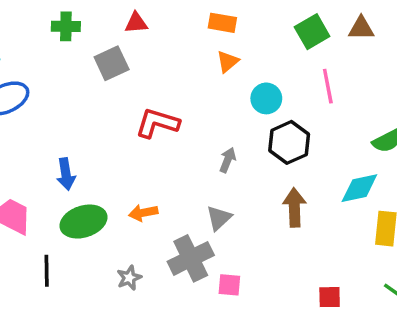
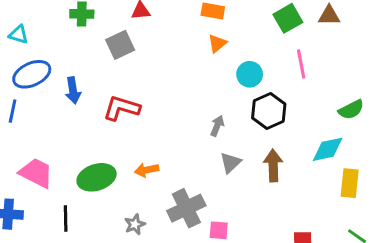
red L-shape: (157, 123) -> (122, 108), moved
blue arrow: (66, 174) -> (73, 90), moved
gray triangle: (219, 218) -> (230, 163), moved

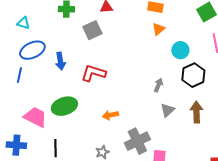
green ellipse: (97, 177) -> (64, 106), moved

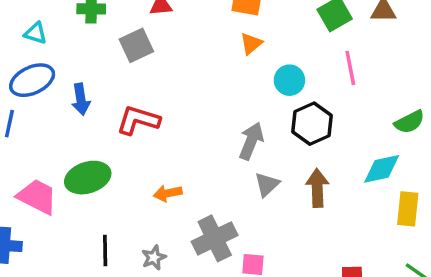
cyan triangle: (23, 23) -> (36, 33), moved
gray arrow: (158, 85) -> (251, 141), size x1.5
black line: (55, 148) -> (105, 251), moved

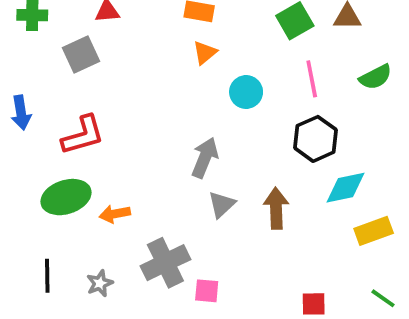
red L-shape: (138, 120) -> (83, 135), turned 147
green semicircle: (409, 122) -> (375, 77), moved
black hexagon: (312, 124) -> (315, 139), moved
green ellipse: (88, 178) -> (66, 197), moved
yellow rectangle: (408, 209) -> (374, 231), turned 64

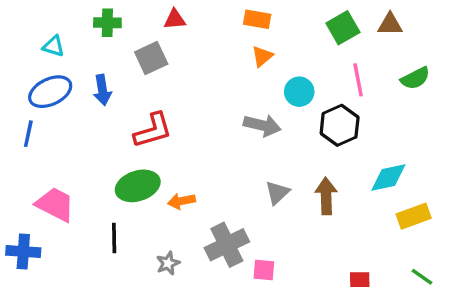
blue arrow: (21, 113) -> (102, 90), moved
black hexagon: (315, 139) -> (340, 125), moved
gray arrow: (205, 158) -> (262, 125), moved, turned 81
black line: (47, 276) -> (114, 238), moved

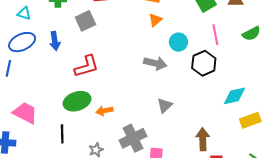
brown arrow: (326, 196) -> (203, 139), moved

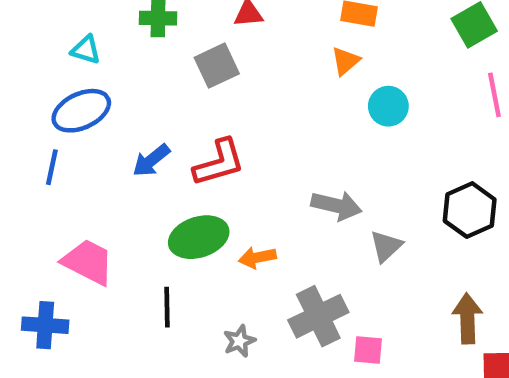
orange triangle: (155, 20) -> (345, 61), moved
blue arrow: (55, 41) -> (151, 160), moved, turned 60
cyan circle: (178, 42) -> (388, 106), moved
gray arrow: (155, 63) -> (336, 206), moved
black hexagon: (204, 63) -> (470, 210), moved

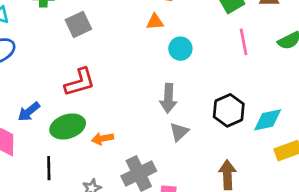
orange triangle: (345, 61) -> (155, 22), turned 36
blue arrow: (151, 160) -> (29, 112), moved
gray arrow: (336, 206) -> (168, 98), moved, turned 80

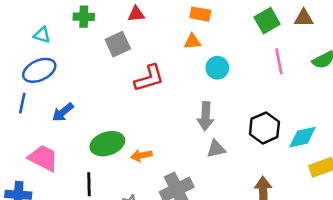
red L-shape: (80, 82) -> (149, 78), moved
blue arrow: (29, 112) -> (63, 112), moved
gray triangle: (179, 132) -> (216, 149), turned 30

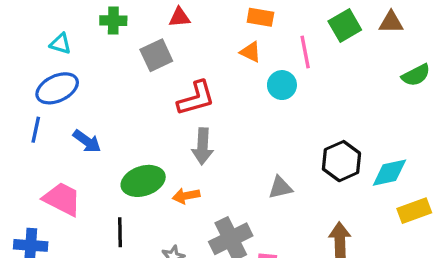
orange triangle: (192, 42) -> (251, 52), turned 30
pink line: (279, 61) -> (305, 52), moved
blue arrow: (63, 112) -> (87, 141), turned -105
gray arrow: (206, 116) -> (203, 146), moved

